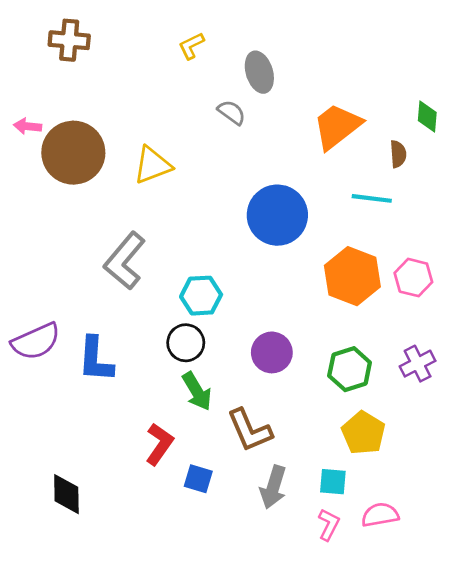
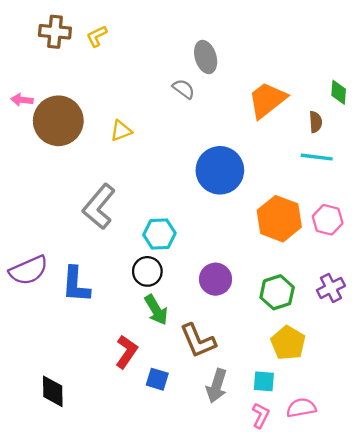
yellow L-shape: (191, 46) -> (97, 36), moved
yellow triangle: (152, 165) -> (121, 131), size x0.7
cyan line: (372, 198) -> (317, 157), moved

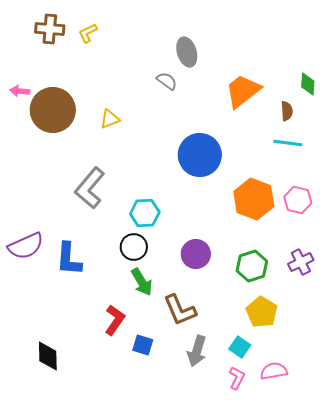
cyan square: (264, 381) -> (240, 347), turned 30

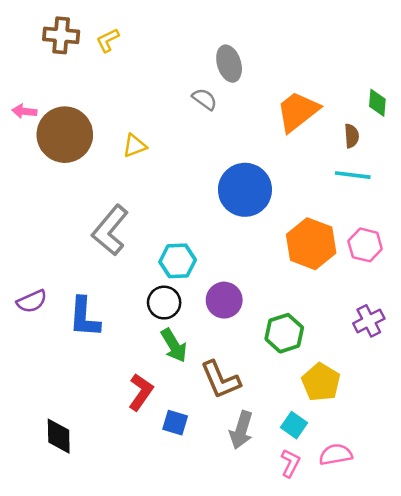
purple semicircle: (26, 246) -> (32, 301), size x0.7
purple circle: (196, 254) -> (224, 300), moved
green hexagon: (252, 266) -> (284, 333), moved

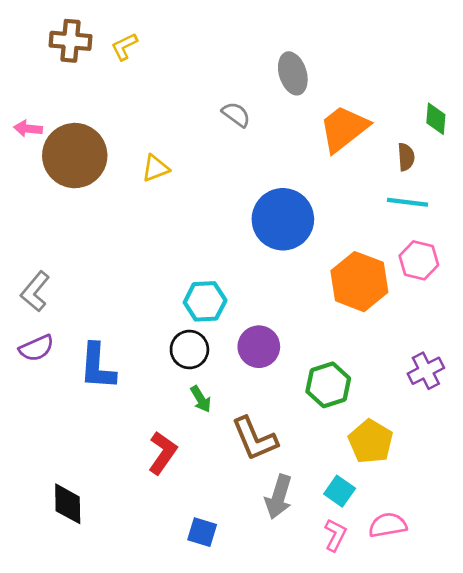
gray ellipse: (229, 64) -> (293, 73), moved
gray L-shape: (110, 230) -> (35, 291), moved, size x0.7
pink hexagon: (365, 245) -> (419, 260), moved
green arrow: (174, 345) -> (201, 399), size x0.7
blue square: (175, 423) -> (202, 532), moved

